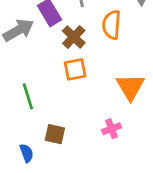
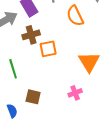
orange semicircle: (112, 25) -> (75, 16), turned -30
brown cross: (74, 37) -> (31, 35), moved, turned 30

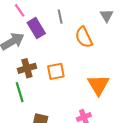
brown cross: (31, 35) -> (27, 68), moved

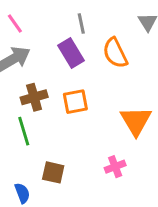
pink line: (20, 10) -> (15, 23), moved
purple rectangle: (36, 28) -> (71, 53), moved

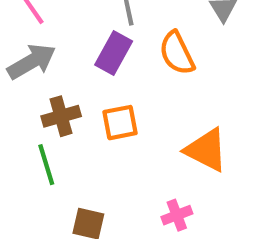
purple rectangle: (71, 53) -> (114, 53), turned 60
orange triangle: (136, 121) -> (206, 150), turned -32

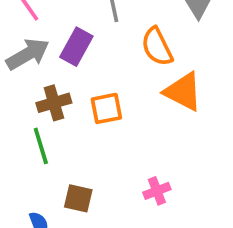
purple rectangle: (114, 53) -> (76, 47), moved
orange triangle: (206, 150) -> (183, 92), moved

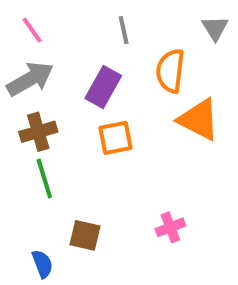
purple rectangle: (76, 47) -> (103, 87), moved
orange semicircle: (157, 47) -> (170, 71), turned 33
brown cross: (54, 103) -> (38, 132), moved

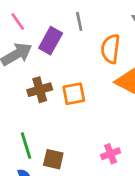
purple rectangle: (103, 87) -> (51, 41), moved
brown cross: (38, 132) -> (40, 90), moved
green line: (44, 179) -> (26, 146), moved

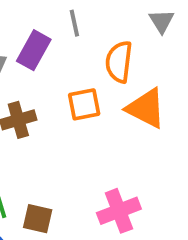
orange square: (74, 94) -> (84, 104), moved
pink cross: (111, 154) -> (119, 211), size x1.5

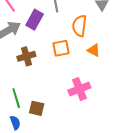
orange triangle: (146, 108) -> (94, 50), size x0.6
pink cross: (119, 211) -> (79, 89), moved

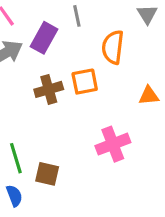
orange triangle: (94, 50) -> (149, 96), moved, turned -32
brown cross: (26, 56) -> (49, 89), moved

